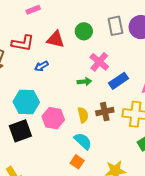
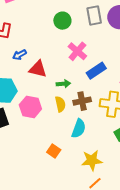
red triangle: (56, 39) -> (38, 69), moved
green arrow: (84, 82) -> (63, 84), moved
cyan semicircle: (83, 141) -> (79, 129), moved, turned 66

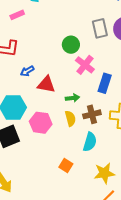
green circle: (62, 21) -> (71, 45), moved
blue rectangle: (96, 71) -> (105, 83), turned -36

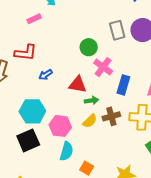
red triangle: (46, 84) -> (78, 85), moved
yellow semicircle: (70, 118) -> (90, 121), turned 63
cyan semicircle: (90, 142) -> (67, 151), moved

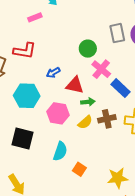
blue arrow: (46, 75) -> (53, 73), moved
blue rectangle: (123, 85) -> (120, 88), turned -66
cyan hexagon: (32, 111) -> (27, 96), moved
pink hexagon: (60, 126) -> (58, 113), moved
black square: (28, 140) -> (23, 138), turned 35

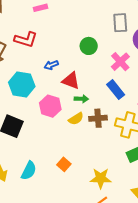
gray rectangle: (117, 33) -> (120, 23), moved
pink cross: (101, 69) -> (120, 62), moved
cyan semicircle: (60, 151) -> (29, 171), moved

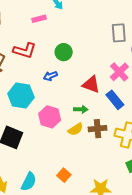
green circle: (89, 46) -> (64, 52), moved
red triangle: (71, 81) -> (91, 84), moved

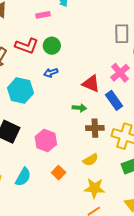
green circle: (64, 52) -> (52, 46), moved
pink hexagon: (50, 117) -> (46, 140), moved
yellow semicircle: (76, 129) -> (91, 160), moved

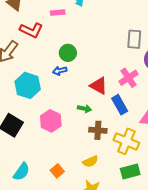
red L-shape: (27, 46) -> (31, 30), moved
green circle: (52, 46) -> (68, 53), moved
pink hexagon: (46, 140) -> (51, 121), moved

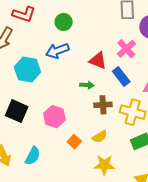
green circle: (68, 53) -> (64, 22), moved
blue arrow: (60, 71) -> (57, 51), size x1.6
pink hexagon: (51, 121) -> (54, 117), moved
orange square: (57, 171) -> (74, 142), moved

